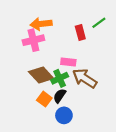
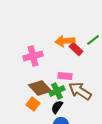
orange arrow: (41, 24) -> (65, 41), moved
red rectangle: (80, 33) -> (76, 49), turned -32
orange square: (44, 99) -> (33, 104), moved

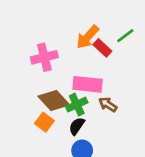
orange arrow: (65, 41) -> (88, 37), turned -42
pink rectangle: (65, 76) -> (88, 84), size x1.5
brown arrow: (80, 91) -> (108, 105), size x0.6

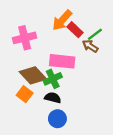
green line: (125, 36) -> (95, 34), moved
brown arrow: (108, 105) -> (90, 46), moved
black semicircle: (77, 126) -> (53, 98), turned 70

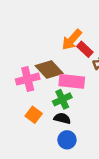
pink cross: (25, 38) -> (28, 79), moved
brown diamond: (33, 75) -> (49, 69), moved

